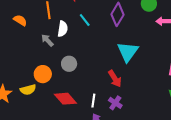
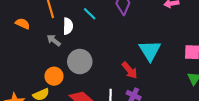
cyan triangle: (128, 52) -> (150, 51), moved
gray circle: (69, 64) -> (80, 62), size x1.5

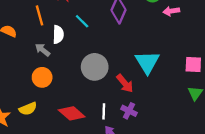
gray circle: (80, 62) -> (95, 67), moved
orange circle: (54, 76) -> (42, 77), moved

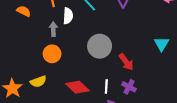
gray arrow: (43, 50) -> (53, 29), turned 48
cyan triangle: (147, 62) -> (162, 44), moved, size x0.7

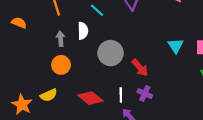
orange semicircle: (24, 11) -> (19, 23), moved
white semicircle: (68, 16) -> (83, 31), moved

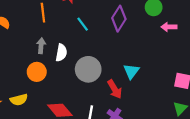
white semicircle: (83, 31) -> (61, 53), moved
cyan triangle: (176, 46) -> (131, 71), moved

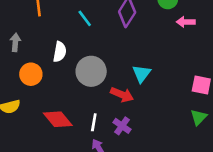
gray arrow: (41, 46) -> (15, 42), moved
red arrow: (115, 89) -> (122, 95), turned -36

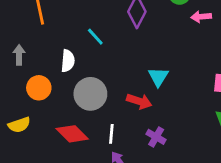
cyan line: (85, 18) -> (95, 37), moved
gray circle: (91, 71) -> (90, 94), moved
purple cross: (122, 126) -> (156, 137), moved

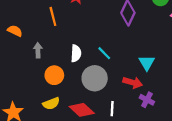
cyan line: (95, 37) -> (104, 53), moved
yellow semicircle: (19, 125) -> (51, 104), moved
purple cross: (156, 137) -> (147, 100), moved

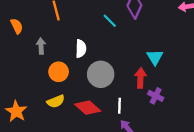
orange semicircle: (15, 31) -> (17, 26), turned 40
cyan line: (104, 53) -> (110, 21), moved
red arrow: (133, 82) -> (140, 78), turned -102

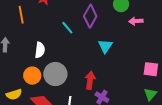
cyan triangle: (155, 57) -> (105, 46), moved
orange circle: (59, 72) -> (32, 76), moved

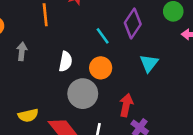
orange circle: (32, 76) -> (101, 68), moved

